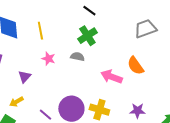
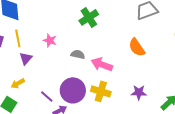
yellow line: (40, 31) -> (18, 38), moved
gray semicircle: (77, 57) -> (78, 54), moved
pink arrow: (111, 77) -> (102, 64), moved

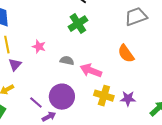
yellow cross: (101, 91) -> (104, 96), moved

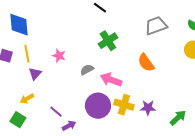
green cross: (78, 24) -> (108, 41), moved
gray semicircle: (67, 61) -> (87, 70), turned -40
purple circle: (62, 97) -> (98, 106), moved

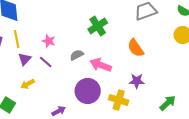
yellow arrow: (27, 99) -> (28, 84), moved
yellow cross: (124, 105) -> (119, 100), moved
purple star: (148, 108) -> (137, 81), moved
purple line: (56, 112) -> (46, 62), moved

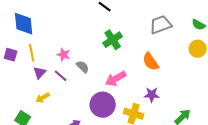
gray semicircle: (77, 55) -> (83, 67), moved, turned 72
pink arrow: (101, 65) -> (116, 79), turned -50

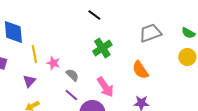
yellow line: (32, 53) -> (34, 54), moved
purple line: (61, 76) -> (71, 95), moved
pink arrow: (116, 79) -> (105, 87), turned -95

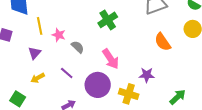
orange semicircle: (140, 70) -> (163, 42), moved
purple line: (71, 95) -> (67, 73), moved

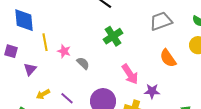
purple triangle: (35, 53) -> (30, 69), moved
pink arrow: (111, 59) -> (130, 74), moved
purple line: (67, 73) -> (67, 98), moved

